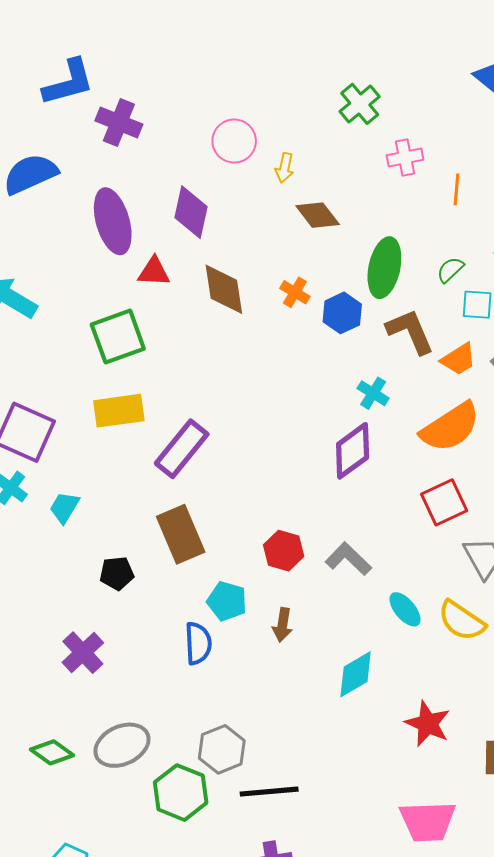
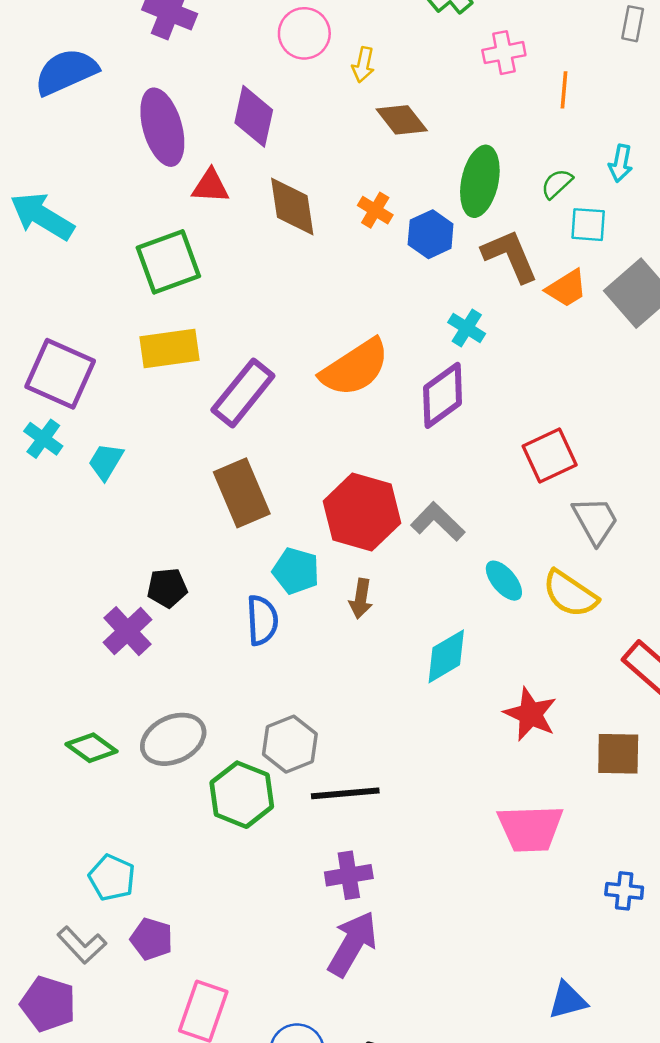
orange semicircle: (450, 427) -> (355, 368), moved
red hexagon: (284, 551) -> (362, 512), size x1.6
black pentagon: (117, 573) -> (167, 588), moved

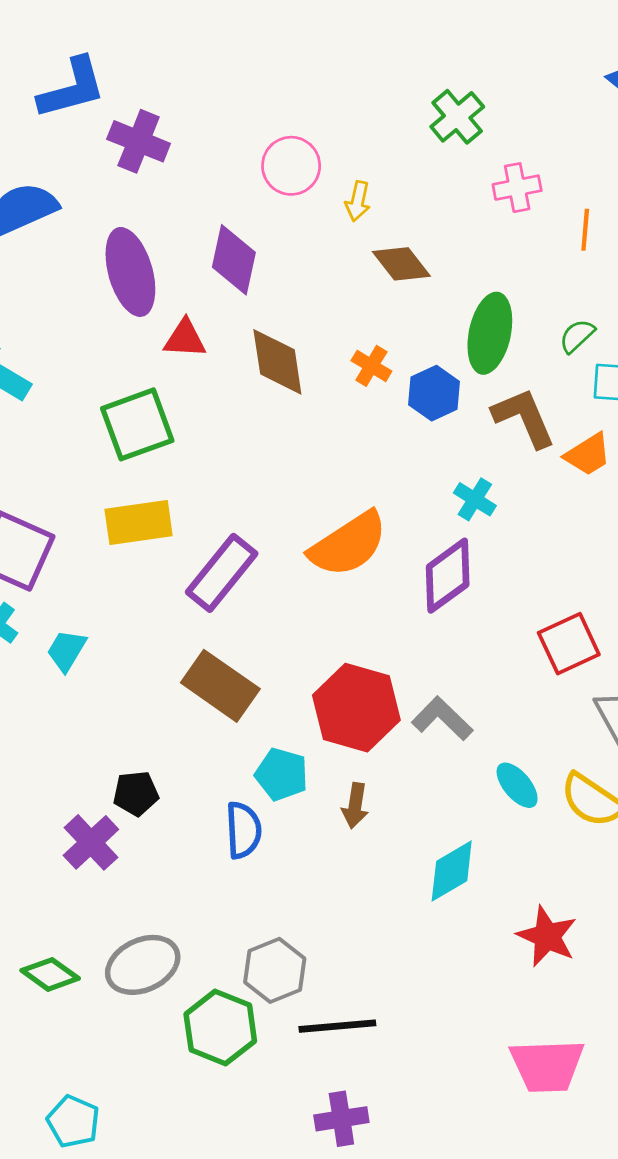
brown rectangle: (242, 493) -> (220, 686), turned -32

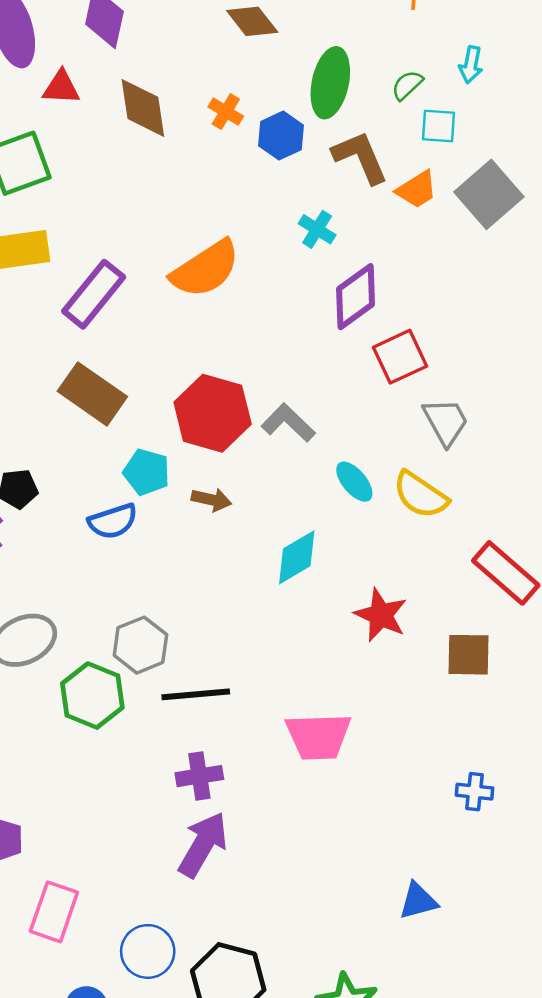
purple diamond: (448, 576) -> (356, 297), moved
brown arrow: (355, 806) -> (211, 500), turned -87
blue semicircle: (243, 830) -> (113, 521), turned 75
pink trapezoid: (547, 1066) -> (318, 736), moved

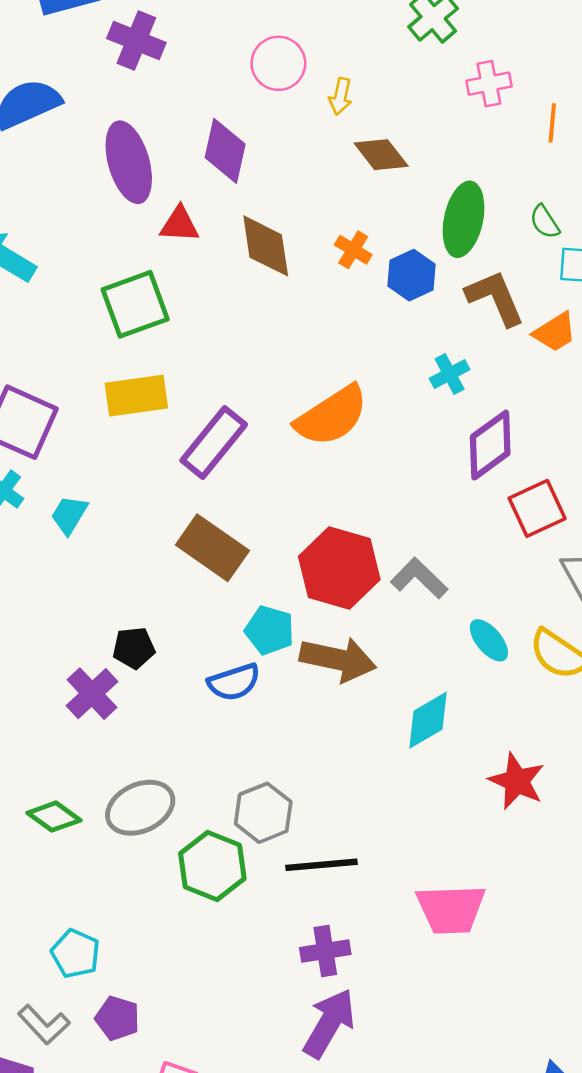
green semicircle: (407, 85) -> (545, 222), turned -80
cyan cross: (317, 229) -> (450, 374), turned 30
brown arrow: (211, 500) -> (338, 659), size x1.8

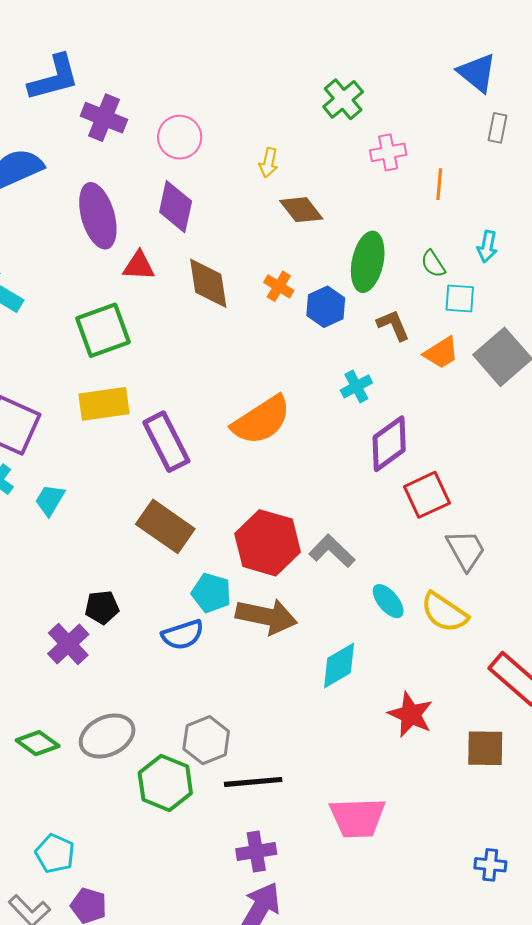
pink circle: (278, 63) -> (180, 137), moved
brown L-shape: (495, 298) -> (393, 325), size x0.7
purple rectangle: (214, 442) -> (166, 442), turned -66

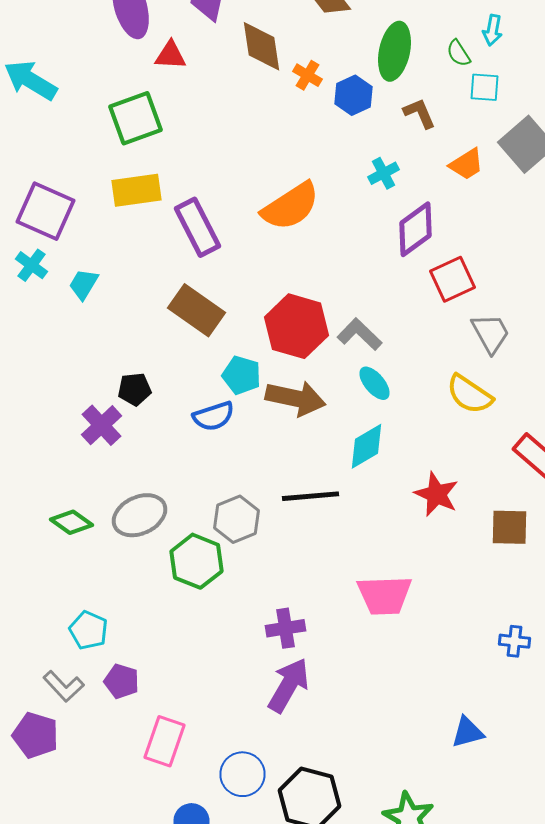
cyan arrow: (487, 246) -> (492, 30), moved
brown diamond: (208, 283) -> (262, 46), moved
orange trapezoid: (441, 353) -> (466, 164), moved
cyan ellipse: (388, 601) -> (374, 383), moved
black line: (253, 782) -> (310, 496), moved

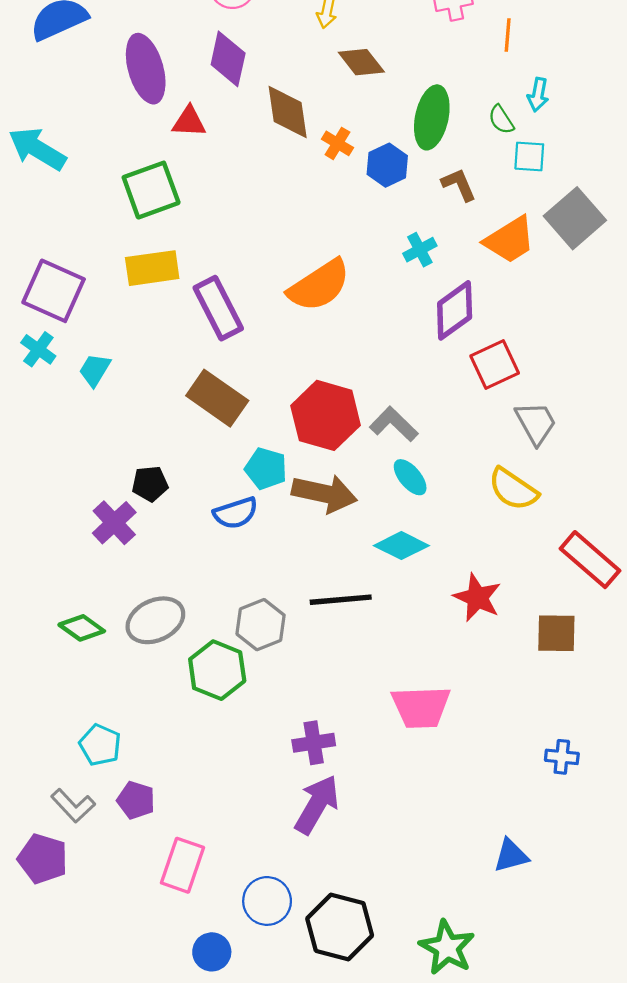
orange trapezoid: (466, 164) -> (510, 240), size x1.4
cyan diamond: (366, 446) -> (401, 546), turned 57

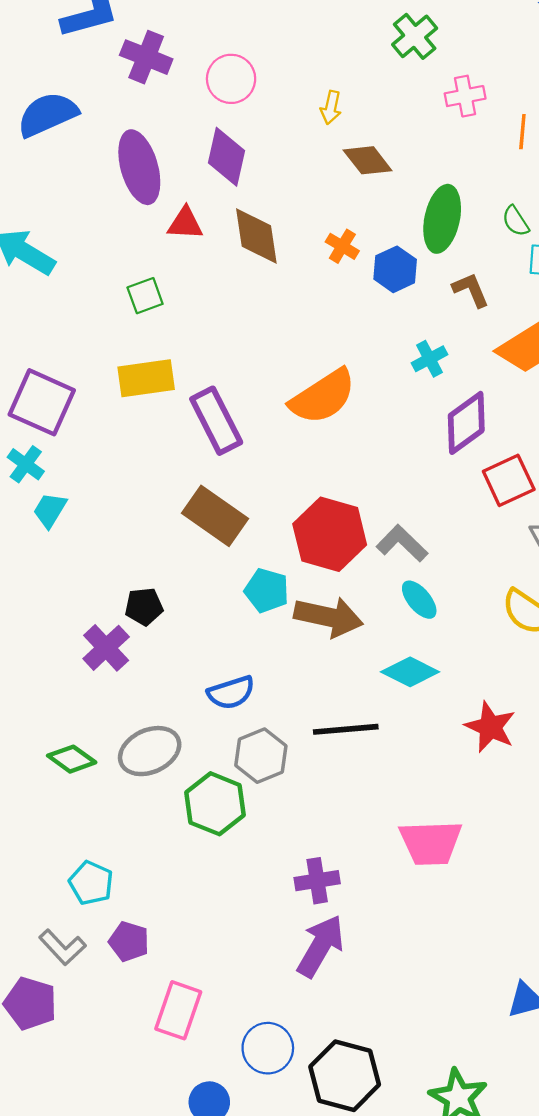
brown diamond: (288, 112) -> (256, 236), moved
green square: (151, 190) -> (145, 296), size x0.6
cyan trapezoid: (95, 370) -> (50, 510), moved
blue semicircle: (236, 513) -> (231, 693), moved

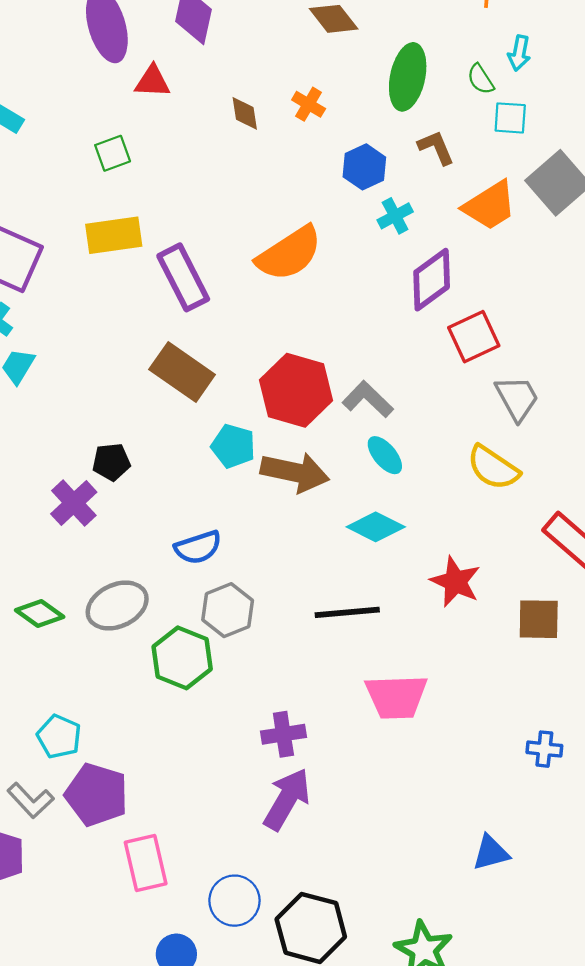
brown diamond: (256, 236) -> (245, 113), moved, size x0.6
blue hexagon: (395, 269) -> (364, 167), moved
black line: (346, 729) -> (347, 612), moved
purple pentagon: (129, 941) -> (97, 795), size x1.6
pink rectangle: (178, 1010) -> (146, 863), turned -32

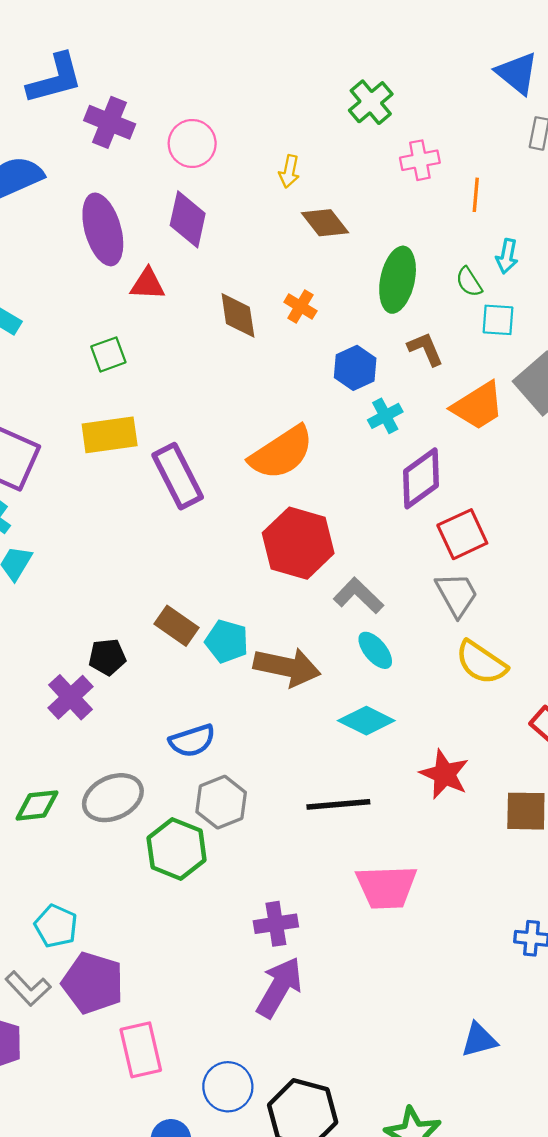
brown diamond: (245, 113) -> (238, 315), size x1.4
brown rectangle: (182, 372) -> (177, 626), moved, size x0.7
red hexagon: (296, 390) -> (298, 543), moved
gray trapezoid: (517, 398) -> (457, 594), moved
green diamond: (40, 613) -> (37, 805), turned -42

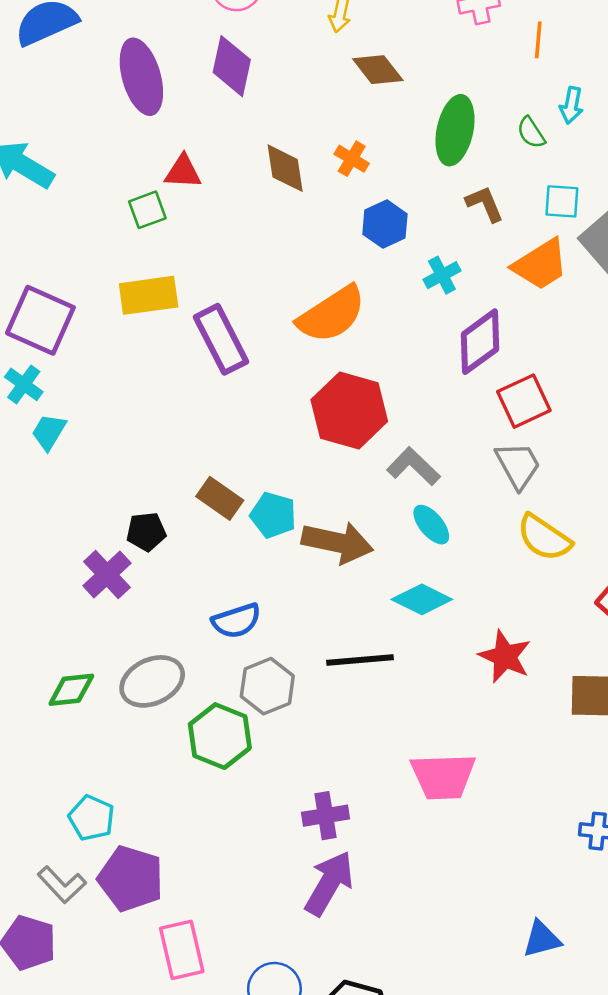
red triangle: (147, 284) -> (183, 172), moved
cyan square: (498, 320) -> (562, 201), moved
blue hexagon: (355, 368) -> (385, 224), moved
black line: (338, 804) -> (360, 660), moved

